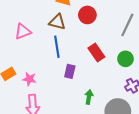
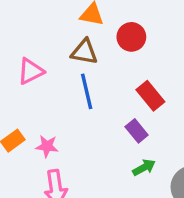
purple rectangle: (70, 71) -> (137, 131), moved, turned -48
green arrow: (89, 97) -> (144, 167), turned 56

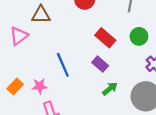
brown triangle: (84, 52) -> (41, 15), moved
blue line: (87, 91) -> (63, 65), moved

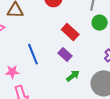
green circle: (139, 36) -> (100, 23), moved

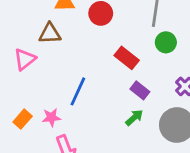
blue line: (33, 54) -> (78, 91), turned 50
purple rectangle: (65, 54) -> (140, 90), moved

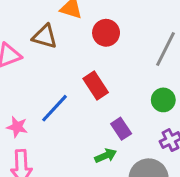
green circle: (166, 42) -> (163, 100), moved
red rectangle: (127, 58) -> (96, 86), moved

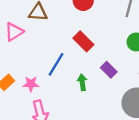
green arrow: (106, 156) -> (82, 82), moved, turned -63

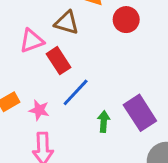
red rectangle: (83, 41) -> (58, 61), moved
purple rectangle: (109, 70) -> (140, 113), size x1.6

